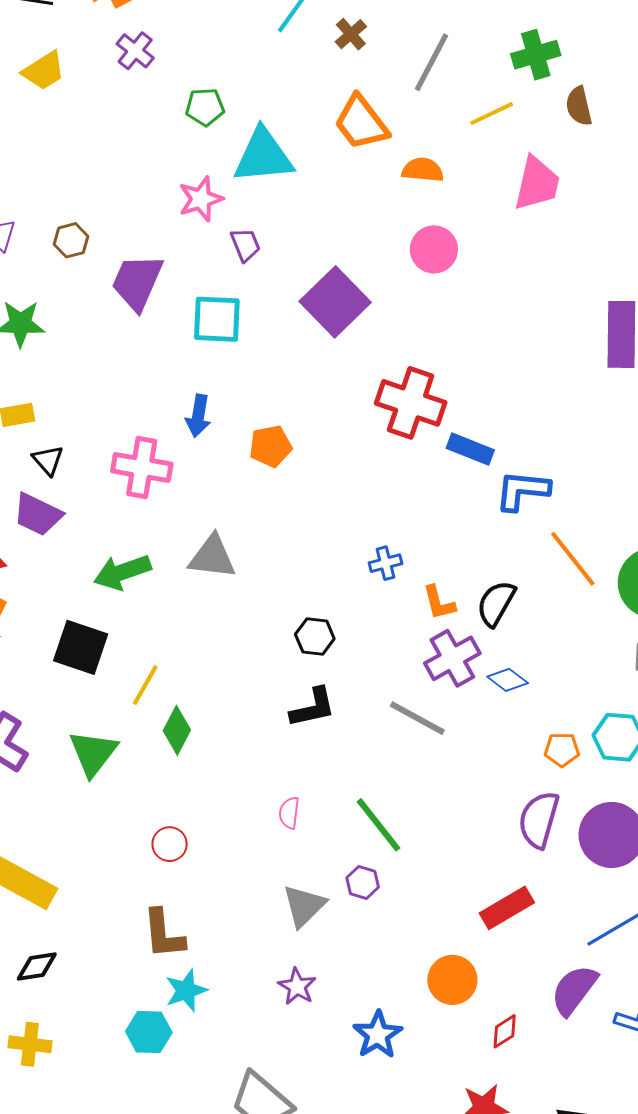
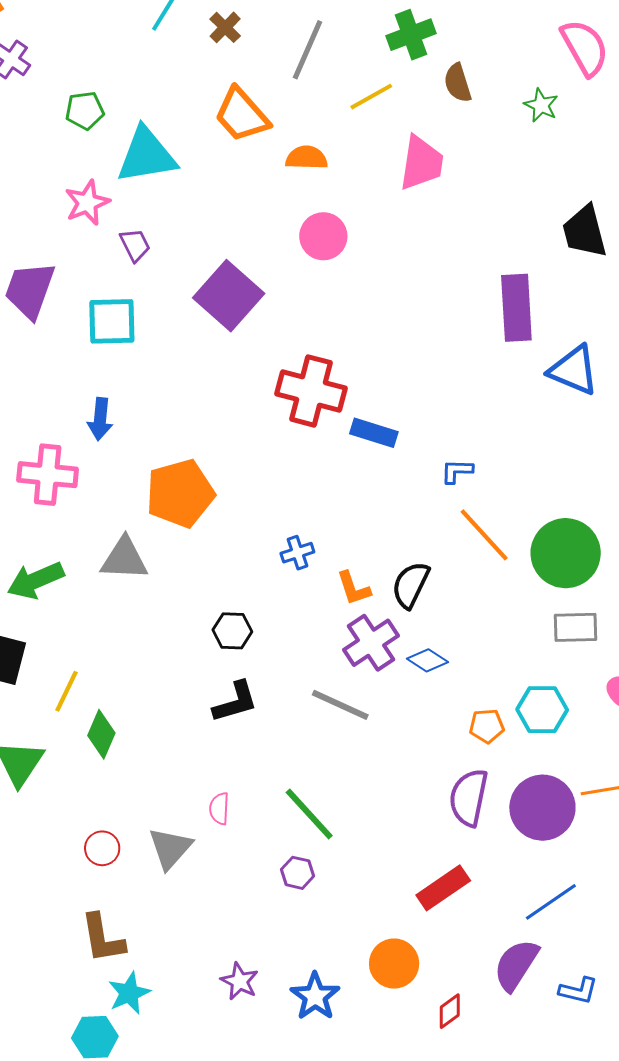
orange pentagon: (271, 446) -> (180, 493), moved, size x1.6
blue L-shape: (522, 490) -> (457, 471), moved, size x0.6
gray triangle: (304, 906) -> (170, 848), moved
blue star: (378, 1035) -> (315, 996), moved

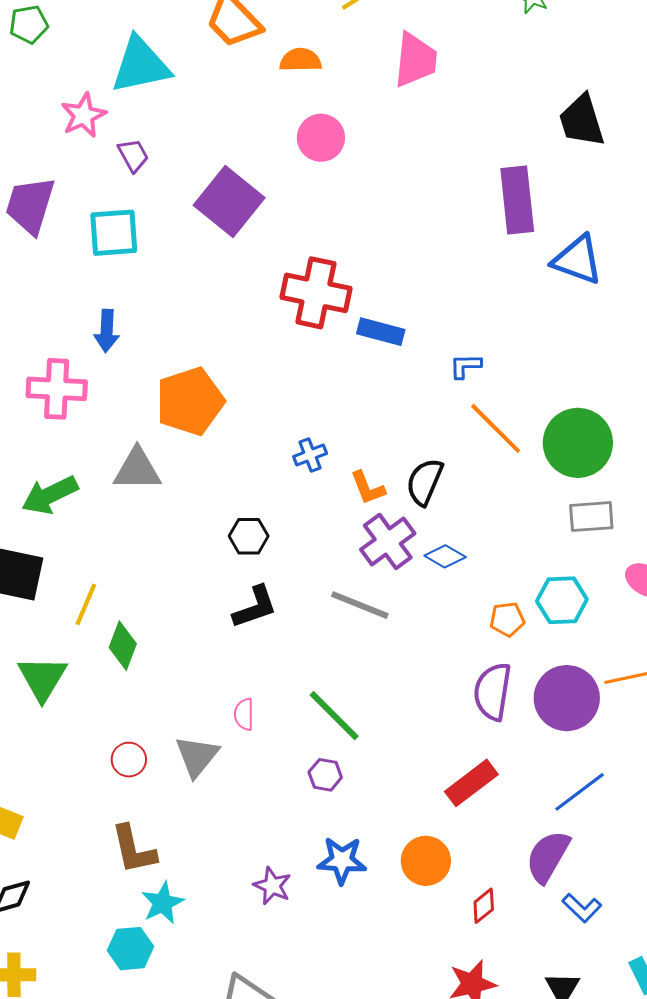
green pentagon: (85, 111) -> (29, 24), moved
blue L-shape: (578, 991) -> (582, 908), moved, turned 33
blue star: (315, 996) -> (342, 860), moved, turned -30

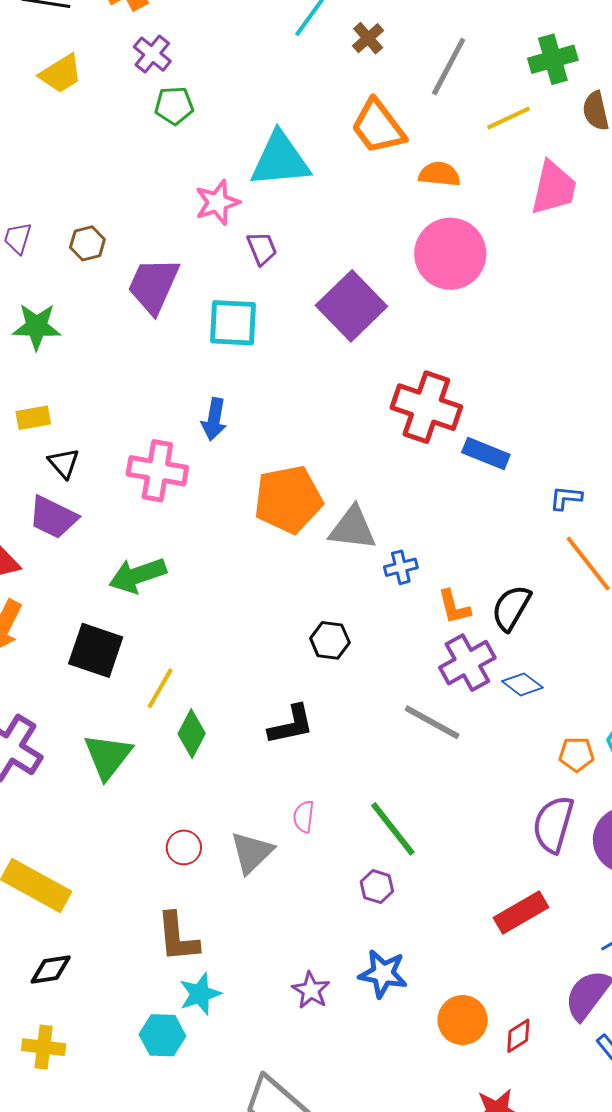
pink circle: (321, 138) -> (450, 254), size x1.5
gray triangle: (137, 469) -> (353, 528), moved
black L-shape: (255, 607) -> (291, 725), moved
orange circle: (426, 861) -> (463, 1020), moved

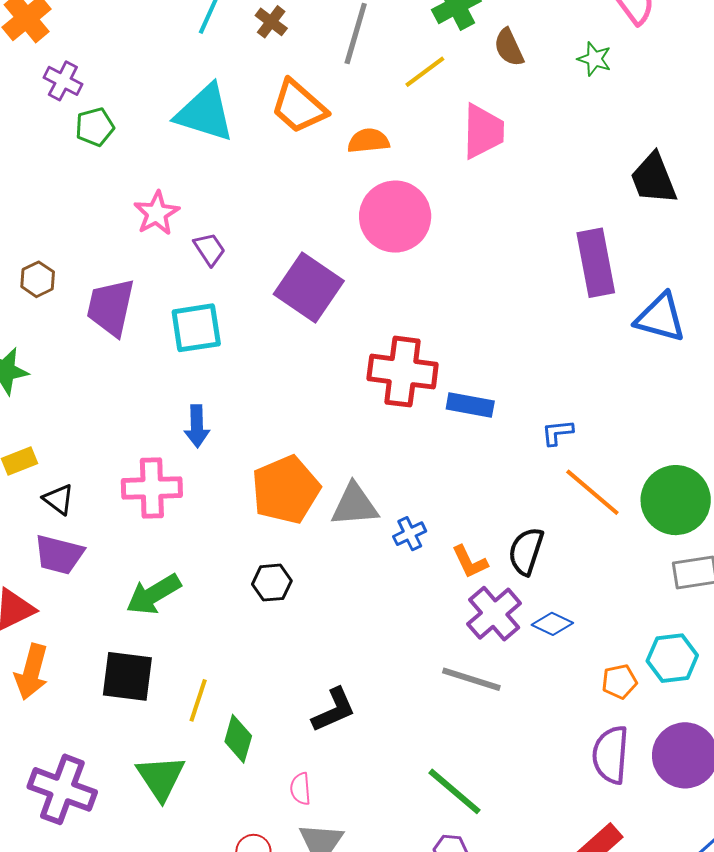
cyan triangle: (280, 160) -> (205, 113), moved, turned 34
black hexagon: (330, 640) -> (272, 583), moved
pink semicircle: (304, 817) -> (300, 789), moved

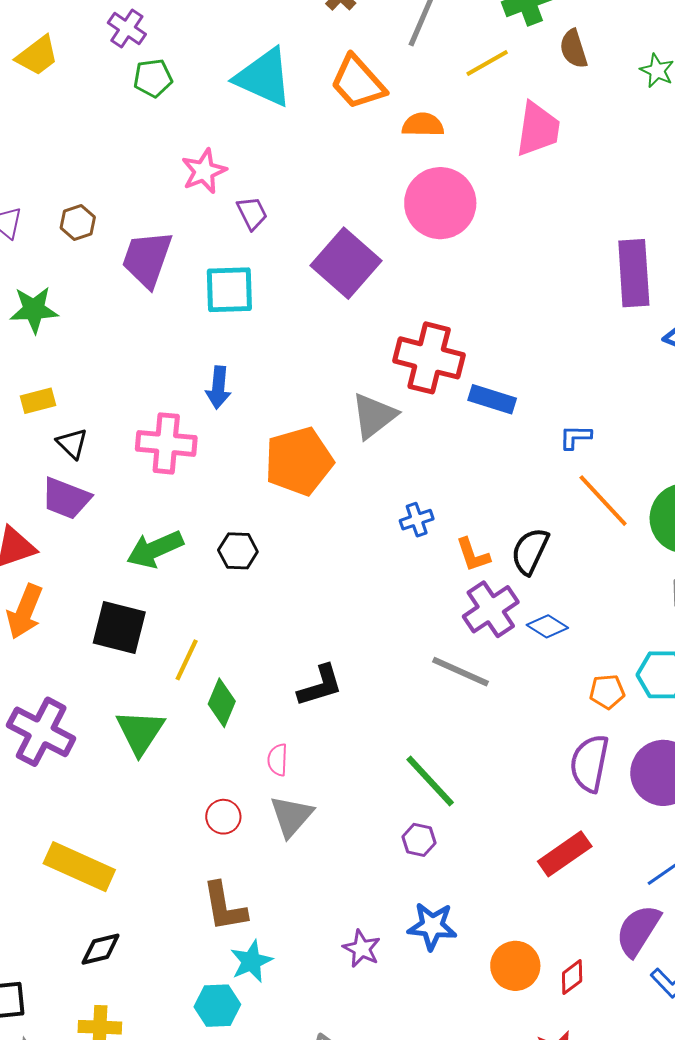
gray triangle: (355, 505) -> (374, 416), moved, turned -40
black hexagon: (272, 583) -> (238, 551), moved

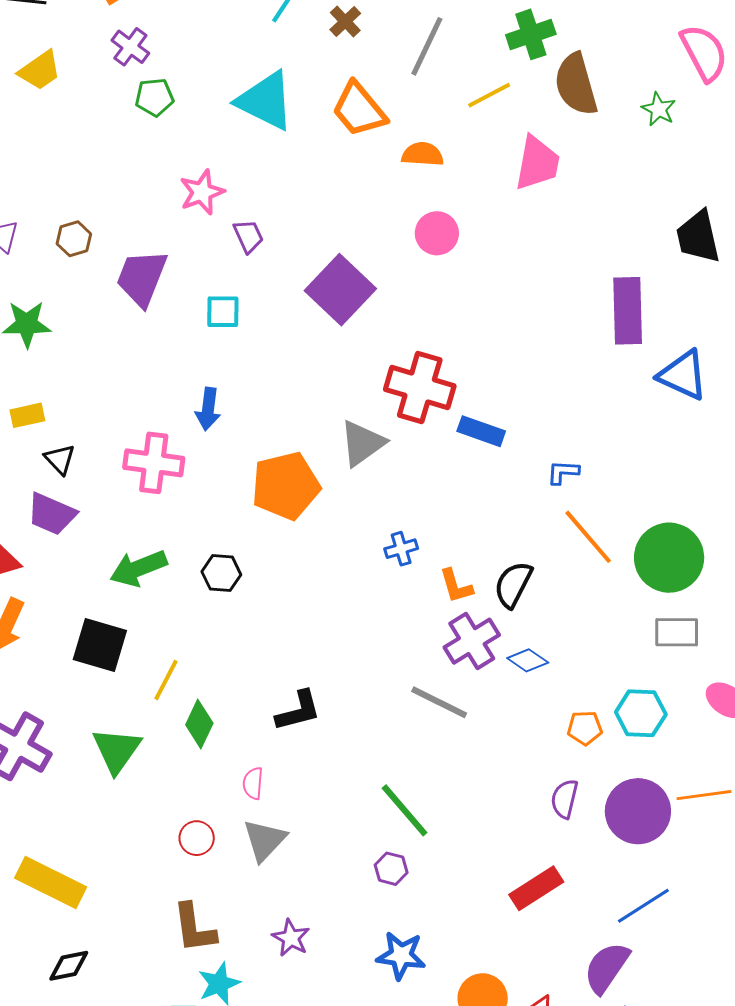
brown semicircle: (574, 49) -> (576, 84), size x1.6
pink circle: (440, 203) -> (437, 233), size x0.6
cyan square: (229, 290) -> (223, 312), size x0.7
purple semicircle: (590, 763) -> (565, 799), size x0.7
purple star: (362, 949) -> (291, 938), moved

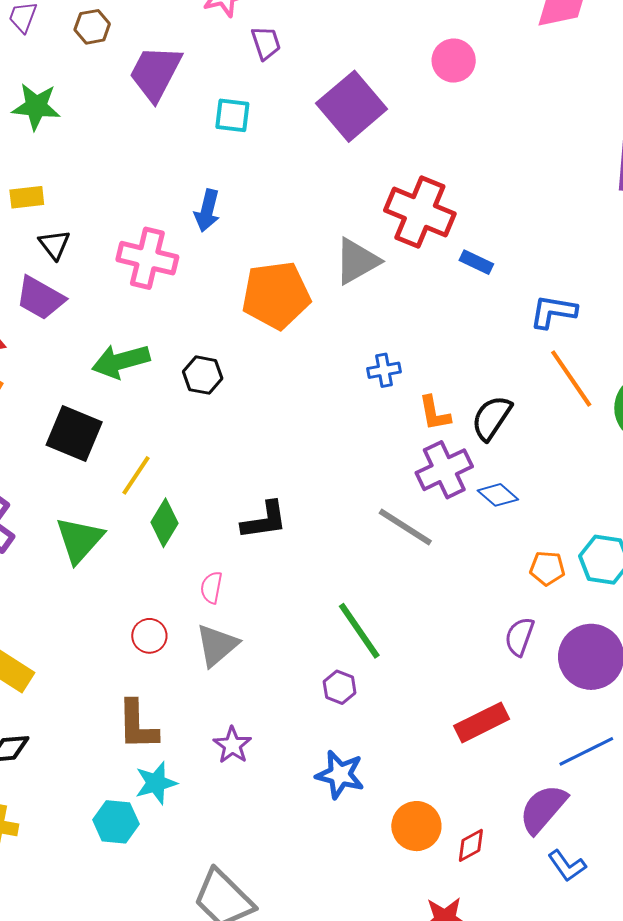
blue rectangle: (481, 431) -> (476, 262), size x0.7
blue L-shape: (563, 472) -> (553, 312), size x1.4

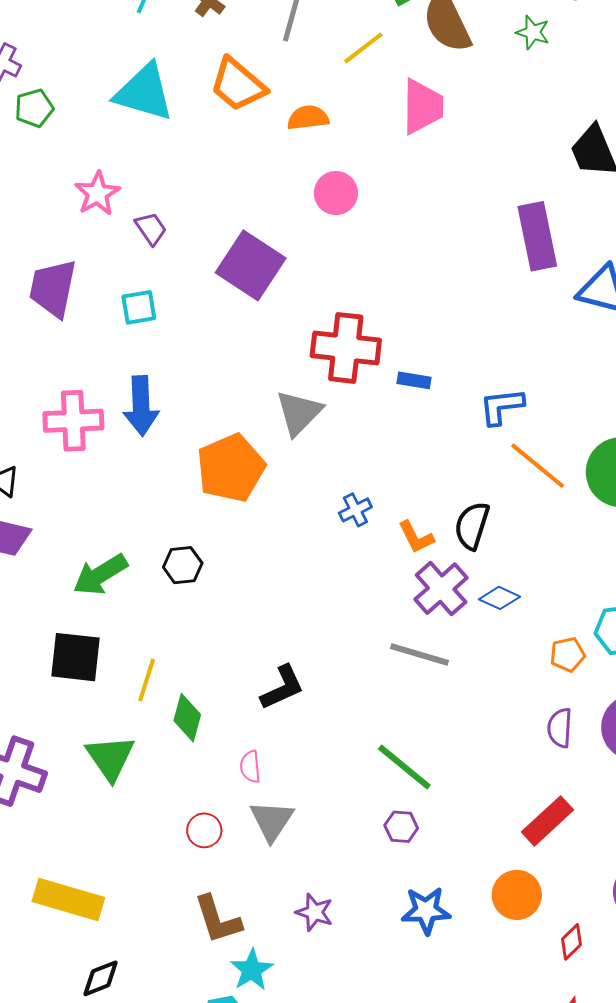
blue arrow: (207, 211) -> (141, 406), size x1.4
pink cross: (147, 258) -> (73, 421), moved
orange circle: (416, 826) -> (517, 895), moved

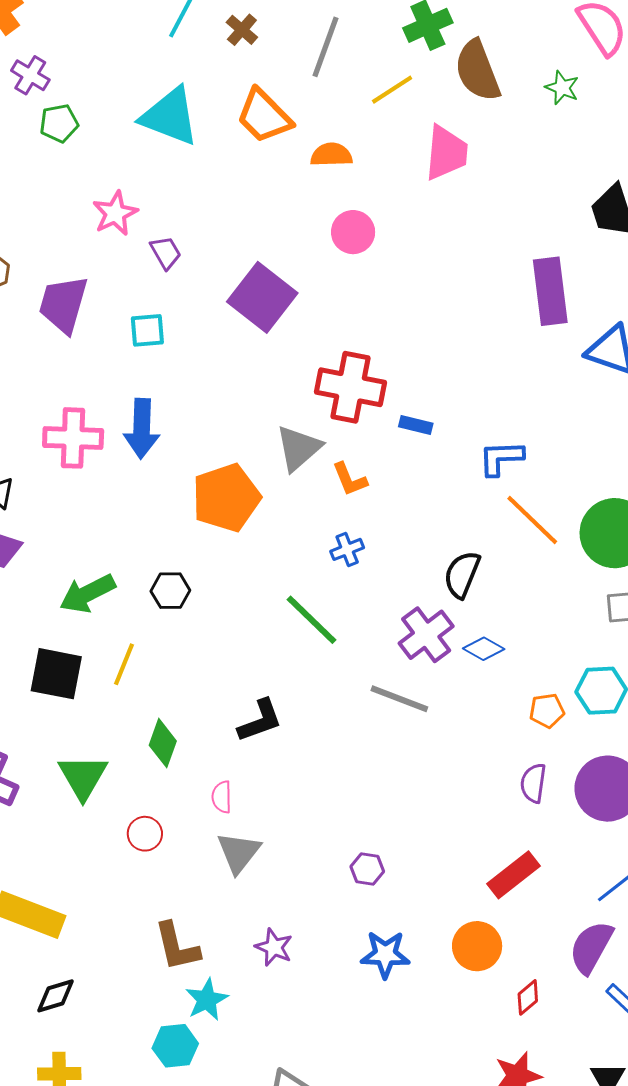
orange L-shape: (416, 537) -> (350, 479), moved
yellow line: (147, 680) -> (124, 664), moved
green line: (404, 767) -> (312, 620), moved
red circle: (204, 830) -> (145, 834), moved

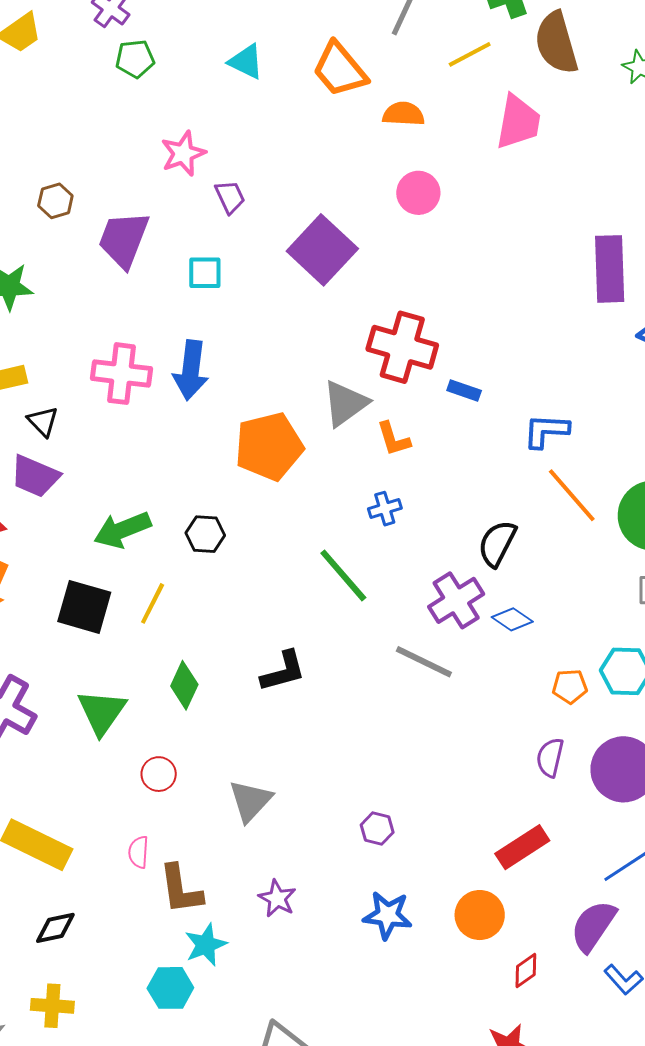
cyan triangle: (170, 116) -> (246, 62), size x0.6
pink semicircle: (222, 797) -> (139, 852), moved

